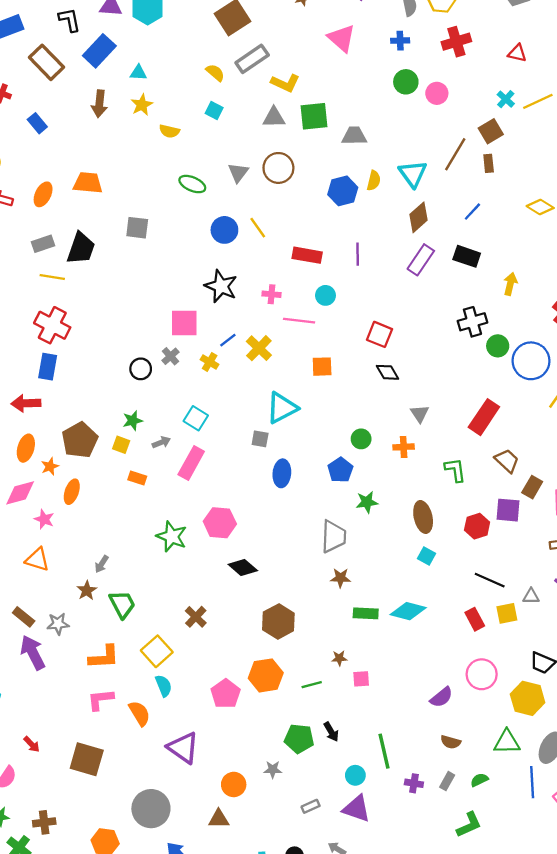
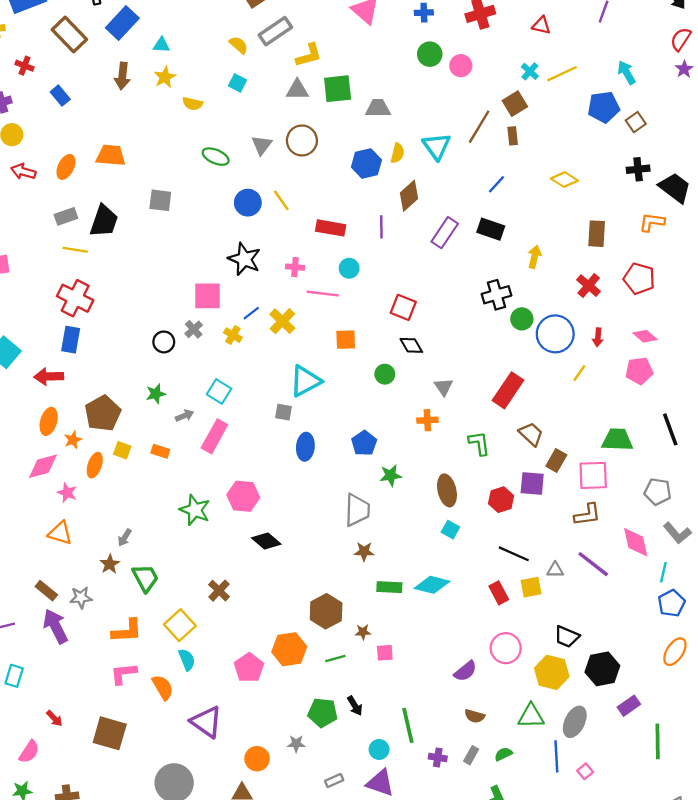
yellow L-shape: (285, 83) -> (309, 55), turned -40
brown diamond: (418, 217) -> (409, 196), moved
green circle: (361, 439) -> (385, 374), moved
yellow square: (121, 445) -> (122, 450), moved
brown hexagon: (278, 621) -> (326, 611), moved

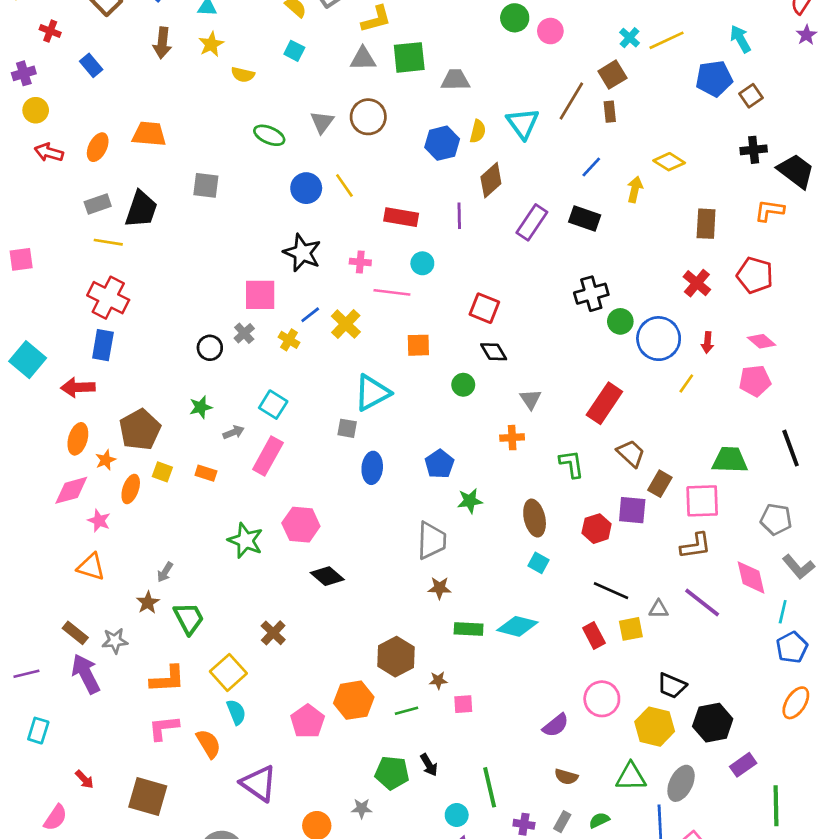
yellow arrow: (534, 257) -> (635, 189), moved

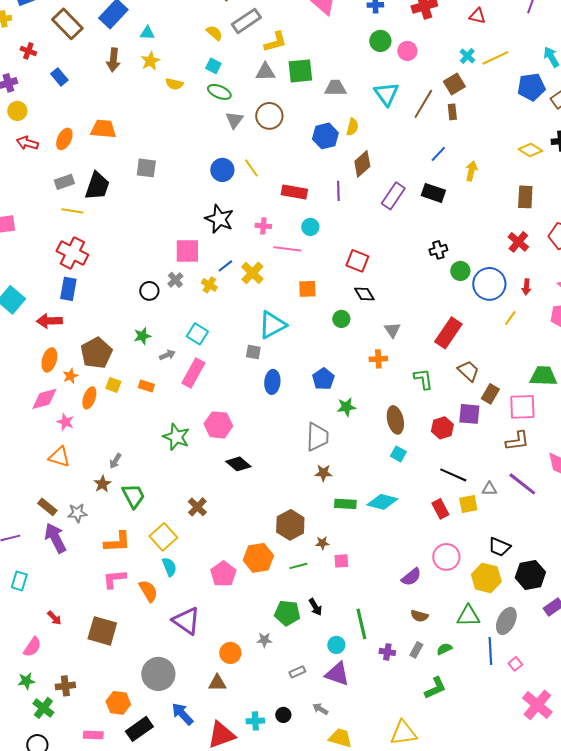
cyan triangle: (523, 123) -> (386, 94), moved
green ellipse: (269, 135) -> (219, 92), moved
yellow diamond: (669, 162) -> (530, 150), moved
black cross: (591, 294) -> (438, 250), size x0.7

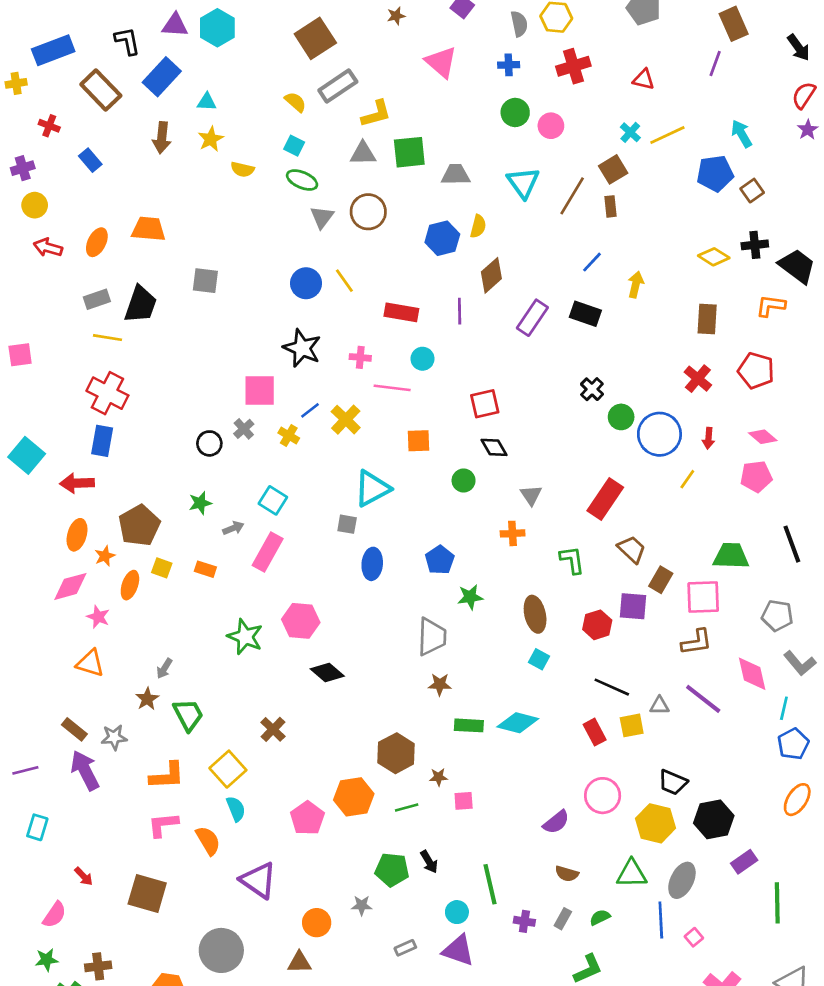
black cross: (438, 250) -> (592, 389), turned -30
red square: (357, 261) -> (485, 404), turned -35

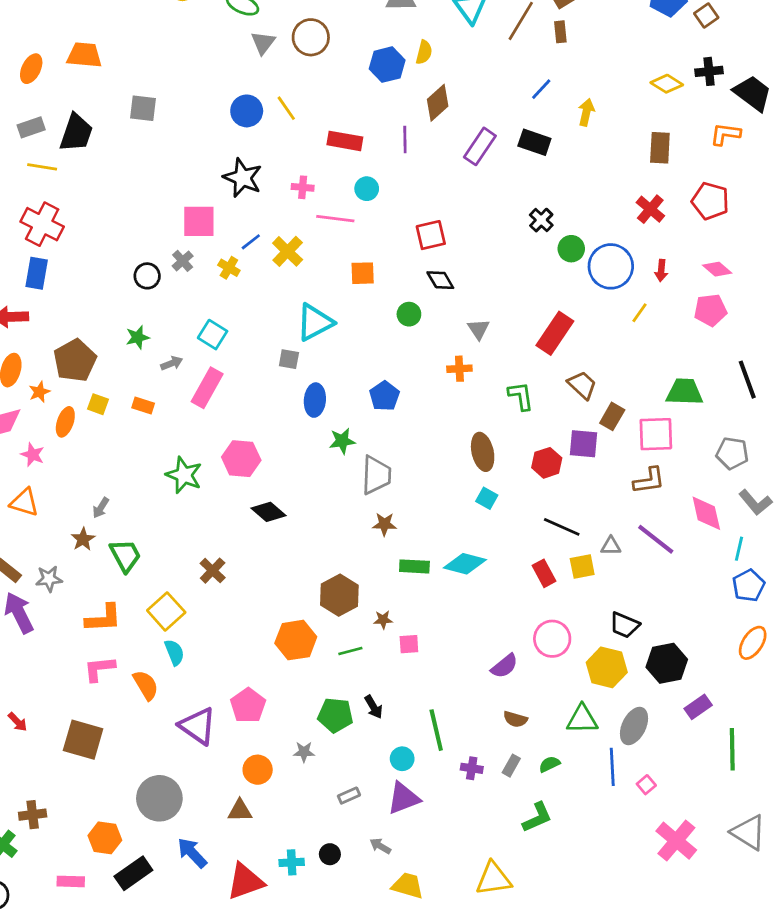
green star: (470, 597) -> (342, 441), moved
pink pentagon: (307, 818) -> (248, 706), moved
purple triangle: (458, 950) -> (404, 798), turned -40

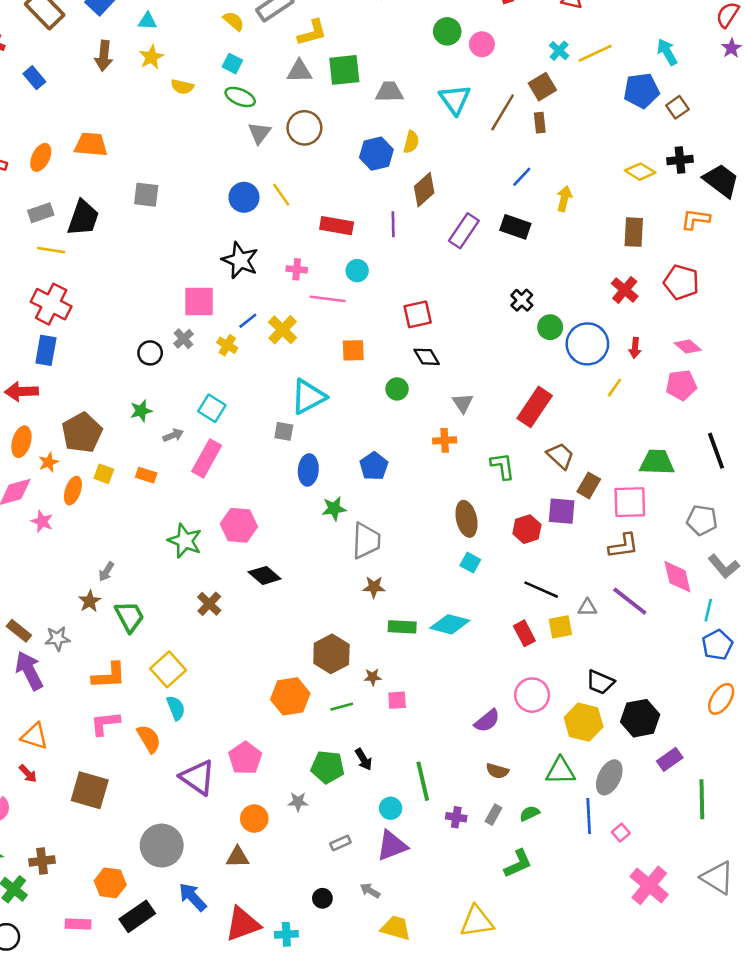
orange triangle: (24, 502) -> (34, 736), moved
brown cross: (213, 571) -> (209, 604), moved
cyan cross: (292, 862) -> (286, 934), moved

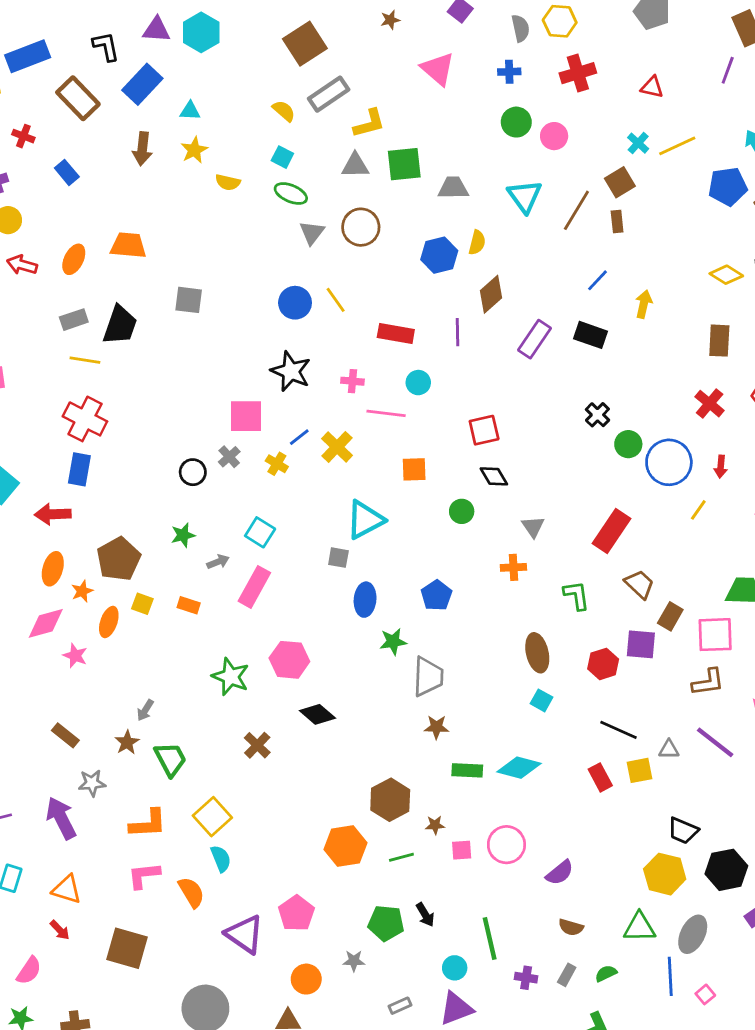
brown rectangle: (19, 631) -> (65, 735), moved
pink circle: (532, 695) -> (506, 845), moved

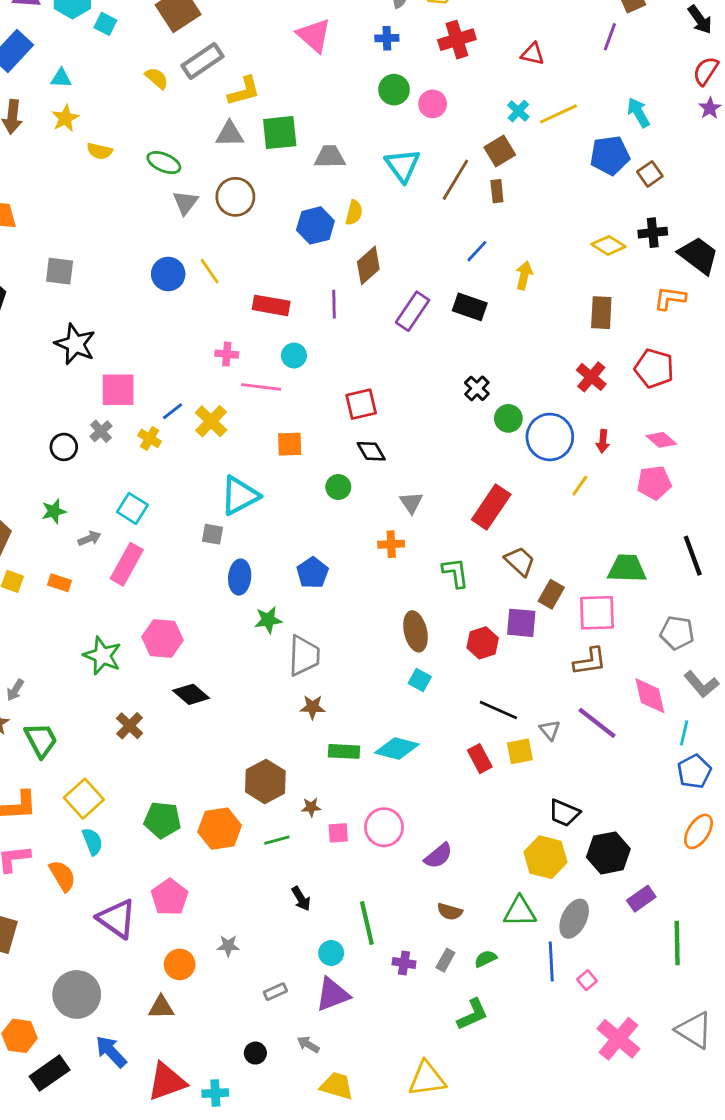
cyan square: (282, 157) -> (105, 24), moved
black star: (291, 371) -> (75, 344), moved
gray triangle: (669, 749) -> (550, 730), turned 50
green pentagon: (386, 923) -> (162, 820), moved

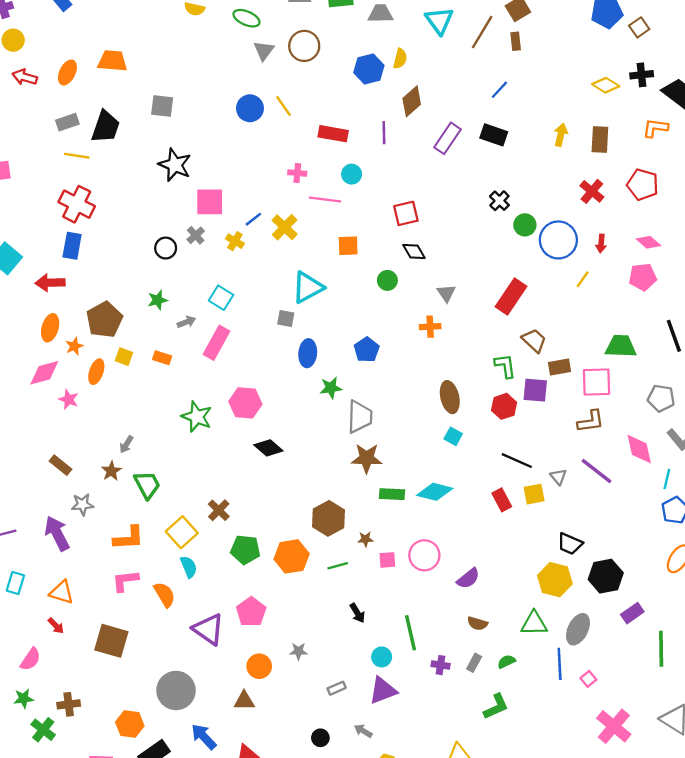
yellow arrow: (524, 275) -> (561, 135), moved
green L-shape: (455, 573) -> (505, 366), moved
brown rectangle: (551, 594) -> (560, 367), turned 50
brown star: (313, 707) -> (367, 458), size x1.5
brown cross: (130, 726) -> (219, 510), moved

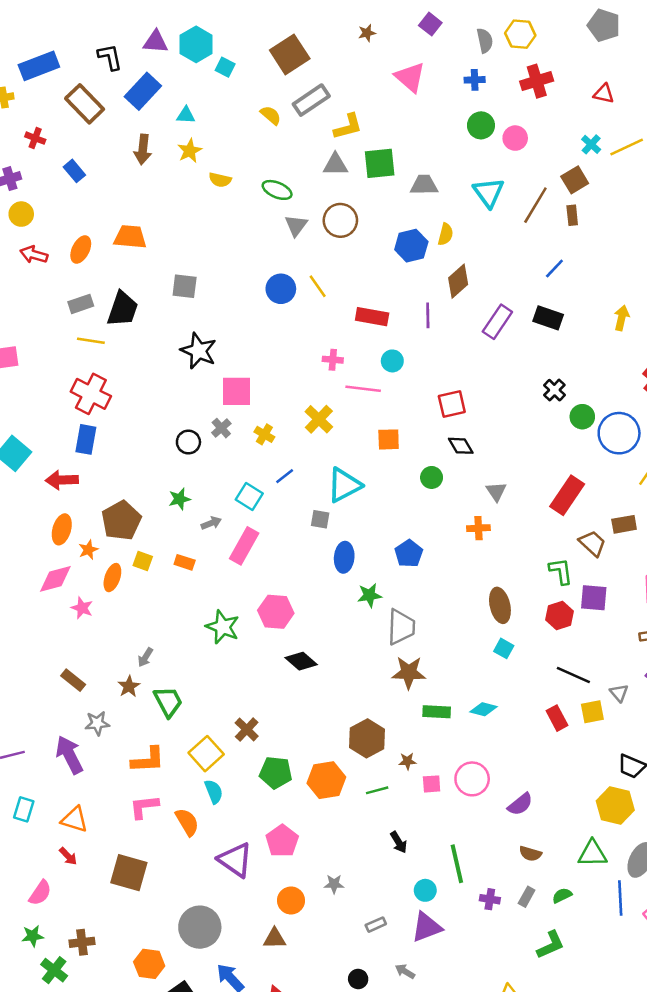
blue line: (253, 219) -> (285, 476), moved
brown rectangle: (560, 367) -> (624, 524), moved
cyan diamond: (435, 492) -> (483, 709), size x0.7

